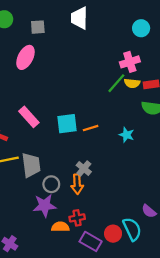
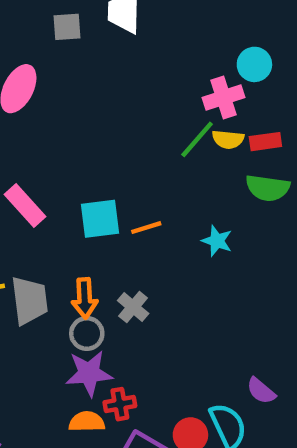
gray square: (38, 27) -> (67, 27), moved
cyan circle: (141, 28) -> (254, 64), moved
gray circle: (51, 184) -> (87, 333), moved
orange arrow: (77, 184) -> (85, 298), moved
purple star: (45, 206) -> (89, 373), moved

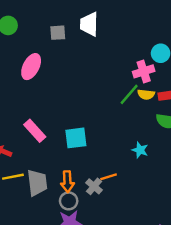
orange line: (146, 228) -> (109, 177), moved

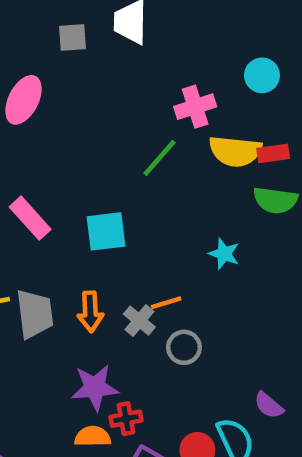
pink cross: (144, 71) -> (195, 107), moved
green line: (129, 94) -> (159, 158), moved
yellow semicircle: (146, 94) -> (235, 151), size x1.6
gray circle: (69, 201) -> (184, 347), moved

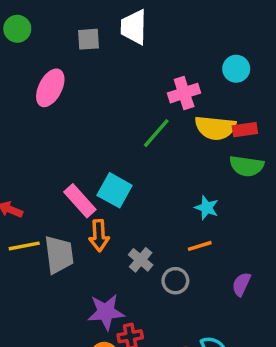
pink rectangle: (30, 218) -> (80, 201), moved
cyan square: (106, 231) -> (115, 190), turned 36
orange line: (166, 303) -> (200, 246), moved
orange arrow: (90, 312) -> (99, 236), moved
purple semicircle: (269, 405) -> (241, 284), moved, turned 75

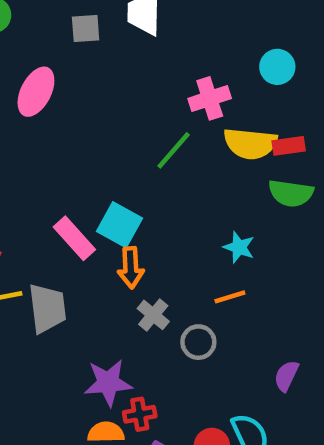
orange arrow: (99, 236) -> (131, 268), moved
purple semicircle: (241, 284) -> (286, 376), moved

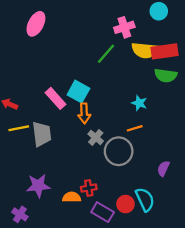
red rectangle: (289, 146) -> (165, 51), size x1.6
gray circle: (198, 342) -> (119, 151), size x1.6
purple star: (108, 383) -> (38, 186), moved

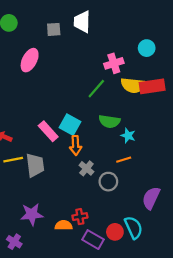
green semicircle: (166, 75) -> (109, 121), moved
gray circle: (119, 151) -> (108, 182), size x0.7
purple semicircle: (163, 168) -> (151, 198), size x1.5

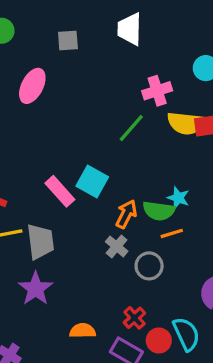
white trapezoid: (82, 22) -> (130, 29), moved
green semicircle: (109, 121) -> (159, 211), moved
orange arrow: (76, 145) -> (126, 214), moved, turned -150
purple star: (32, 214) -> (36, 289), moved, turned -30
red cross: (80, 217) -> (134, 318), moved, turned -32

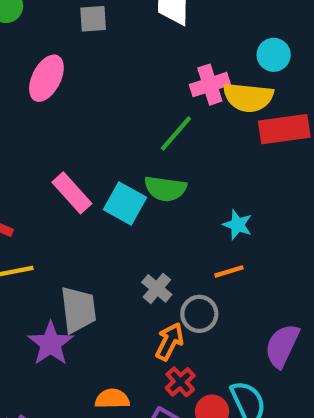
yellow semicircle: (186, 123) -> (248, 97), moved
pink rectangle: (60, 191) -> (72, 193), moved
green semicircle: (159, 211) -> (165, 189), moved
orange arrow: (126, 214) -> (170, 341), moved
gray trapezoid: (40, 242) -> (78, 310), moved

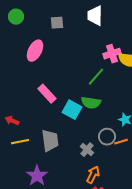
pink rectangle: (72, 193) -> (47, 94), moved
gray trapezoid: (78, 310) -> (50, 141), moved
gray circle: (199, 314) -> (107, 137), moved

